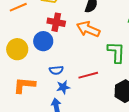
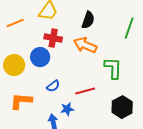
blue semicircle: (56, 70) -> (53, 86), turned -32
blue star: (63, 87) -> (67, 109), moved

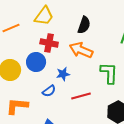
blue star: (67, 109) -> (63, 74), moved

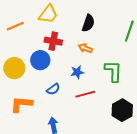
orange arrow: (81, 50) -> (85, 48), size x0.6
blue star: (63, 74) -> (77, 72), moved

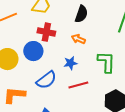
blue semicircle: (53, 89) -> (46, 80), size x1.5

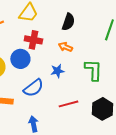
red line: (78, 85) -> (68, 104), moved

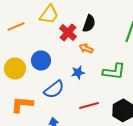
red cross: (33, 40) -> (68, 32), moved, turned 30
green L-shape: (93, 70) -> (114, 71), turned 95

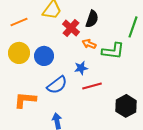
yellow circle: (15, 68) -> (19, 53), moved
green L-shape: (114, 71) -> (113, 51), moved
red line: (89, 105) -> (92, 86), moved

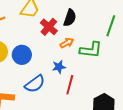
orange arrow: (89, 44) -> (67, 43), turned 128
red line: (92, 86) -> (70, 85), turned -60

